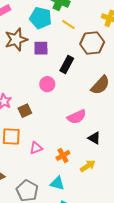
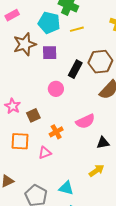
yellow line: (68, 25) -> (77, 29), turned -48
brown hexagon: (92, 43) -> (100, 62), moved
black triangle: (94, 138) -> (103, 143), turned -40
orange cross: (63, 155) -> (56, 132), moved

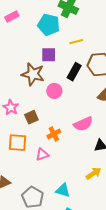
yellow line: (77, 29) -> (76, 42), moved
brown star: (25, 44) -> (33, 74), moved, turned 30

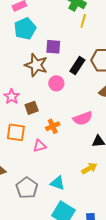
cyan pentagon: (49, 25) -> (25, 29), moved, turned 30
yellow line: (76, 42) -> (83, 21), moved, turned -64

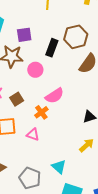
pink semicircle: (83, 118) -> (55, 96), moved
pink triangle: (39, 146) -> (33, 134), turned 48
cyan triangle: (58, 183) -> (59, 167), turned 35

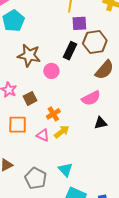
purple square: (24, 35) -> (79, 23), moved
pink semicircle: (55, 96) -> (91, 98), moved
yellow arrow: (87, 145) -> (62, 132), moved

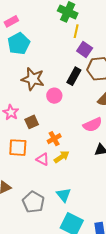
purple square: (79, 23) -> (85, 49), turned 35

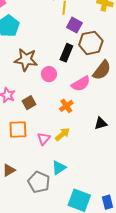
pink semicircle: (93, 125) -> (81, 84), moved
orange cross: (54, 139) -> (66, 106), moved
pink triangle: (43, 159) -> (44, 139), turned 48
cyan triangle: (64, 195) -> (59, 168), moved, turned 42

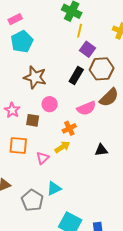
pink circle: (49, 74) -> (50, 104), moved
brown square: (29, 103) -> (33, 120), turned 32
yellow arrow: (62, 134) -> (62, 147), moved

